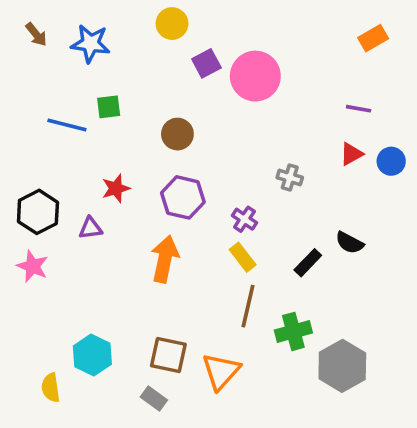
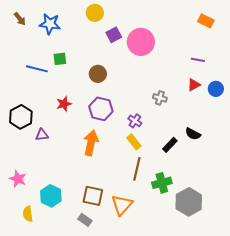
orange rectangle: (373, 38) -> (206, 21), turned 56
purple triangle: (90, 228) -> (42, 135), moved
pink star: (33, 266) -> (18, 179), moved

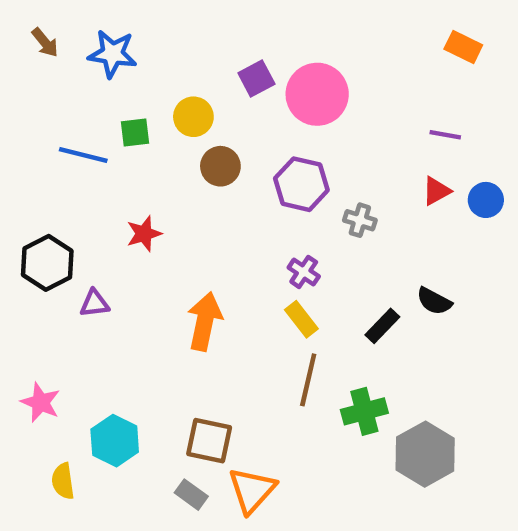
yellow circle: (95, 13) -> (193, 117), moved
purple hexagon: (101, 109) -> (301, 184), moved
orange triangle: (122, 205) -> (252, 490), moved

